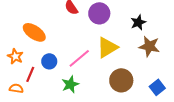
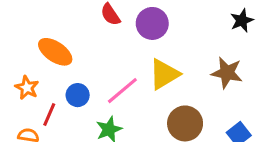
black star: (138, 22) -> (242, 20), moved

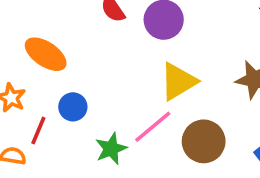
pink line: (122, 91) -> (153, 127), moved

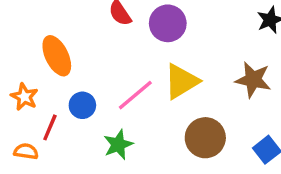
orange ellipse: (46, 54) -> (57, 56), turned 30
pink line: (153, 127) -> (135, 95), moved

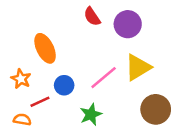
red line: (50, 127) -> (40, 102), turned 42

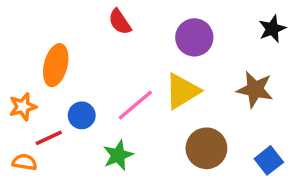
purple circle: (128, 24) -> (194, 37), moved
orange ellipse: (45, 48) -> (56, 65), turned 40
orange star: (21, 79) -> (23, 107), turned 30

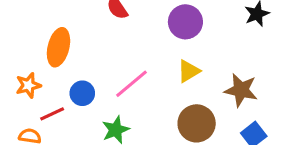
brown star: (255, 89) -> (241, 90), moved
yellow triangle: (182, 91) -> (189, 71), moved, size x0.7

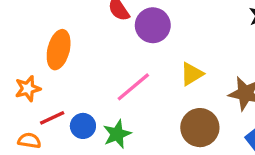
purple circle: (185, 22) -> (153, 25), moved
blue circle: (82, 93) -> (83, 126), moved

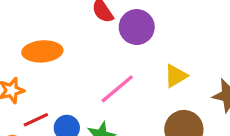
orange ellipse: (59, 50) -> (42, 51), turned 72

